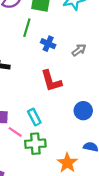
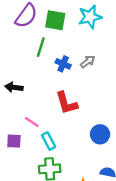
gray arrow: (79, 50) -> (88, 62), moved
pink line: (15, 132) -> (32, 122), moved

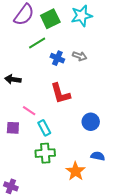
green square: (55, 20) -> (50, 19), turned -36
green line: (41, 47) -> (37, 43), turned 42
gray arrow: (88, 62) -> (80, 56), turned 56

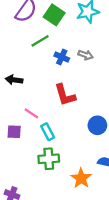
green square: (50, 19) -> (54, 15), turned -30

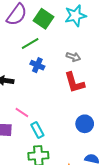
blue cross: (62, 57) -> (37, 65), moved
red L-shape: (65, 95) -> (74, 83), moved

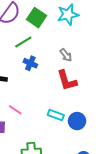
gray arrow: (73, 57) -> (66, 55), turned 32
cyan rectangle: (37, 130) -> (56, 115), moved, turned -42

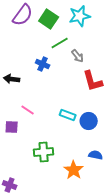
green line: (23, 42) -> (60, 43), moved
red L-shape: (67, 80) -> (93, 81), moved

